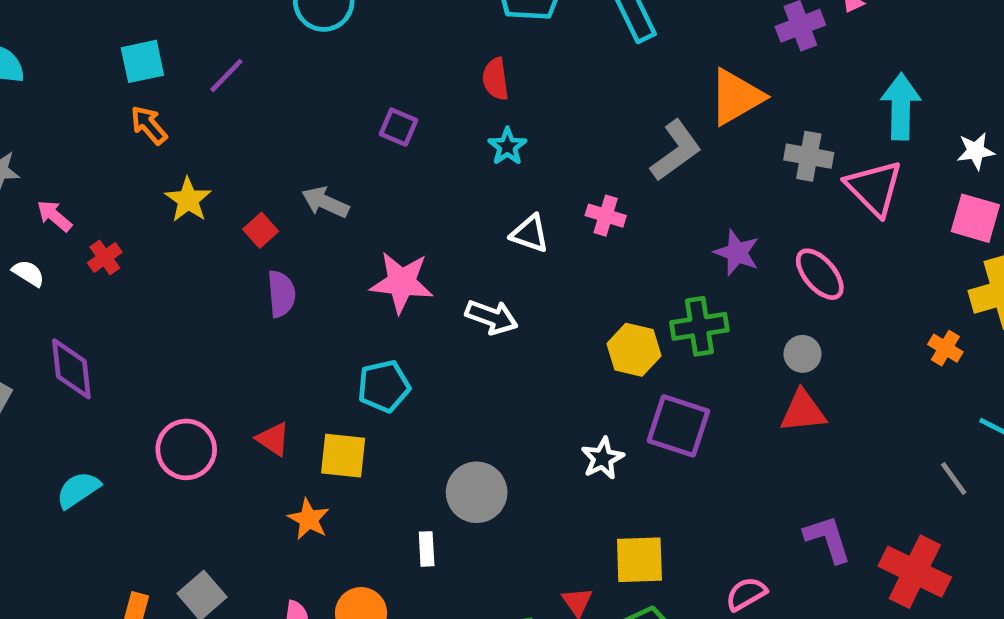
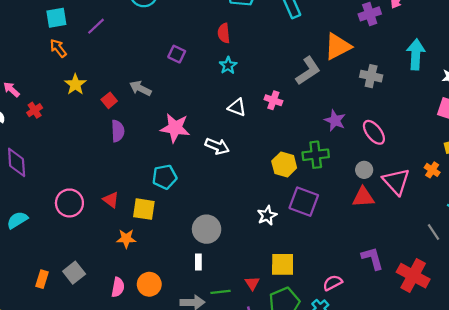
pink triangle: (874, 188) -> (396, 181), moved
orange star: (309, 519) -> (126, 239), turned -30
white rectangle: (427, 549) -> (198, 262), moved

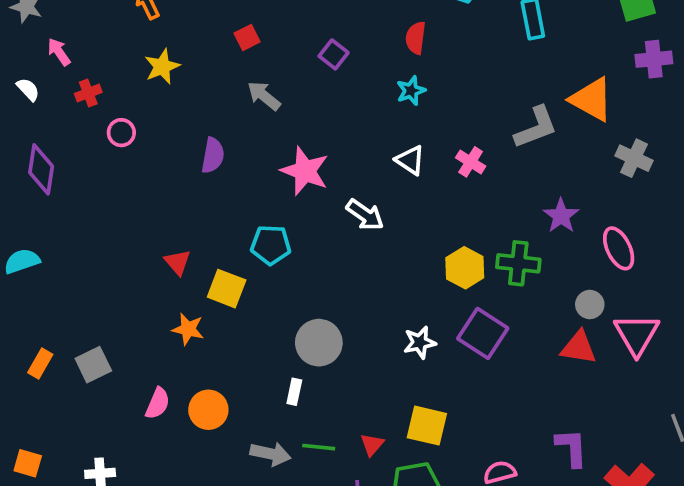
orange triangle: (338, 46) -> (592, 99), turned 44
red square: (109, 100) -> (247, 38), moved
pink circle: (69, 203) -> (121, 133), moved, size x0.6

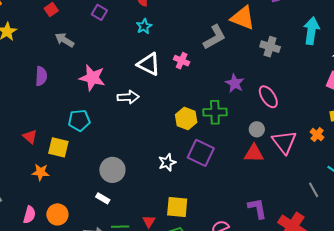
white triangle: (410, 160) -> (149, 64), size x1.4
white arrow: (365, 215) -> (128, 97), turned -30
white rectangle: (294, 392) -> (103, 198), turned -64

